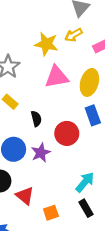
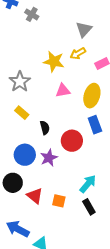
pink triangle: (57, 77) -> (63, 91), size x0.7
orange square: (51, 213) -> (59, 201), moved, turned 32

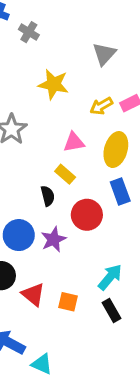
yellow arrow: (78, 53) -> (101, 106), moved
yellow star: (54, 62) -> (54, 84), moved
yellow rectangle: (22, 113) -> (65, 174), moved

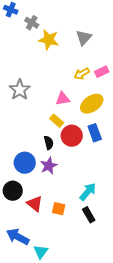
yellow star: (54, 84) -> (49, 40), moved
yellow ellipse: (116, 150) -> (92, 104), turned 40
black semicircle: (48, 196) -> (49, 143), moved
red circle: (87, 215) -> (72, 136), moved
cyan triangle: (42, 364) -> (41, 252), turned 42

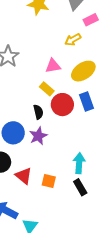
pink rectangle: (102, 72) -> (91, 20), moved
cyan arrow: (88, 192) -> (79, 163), turned -36

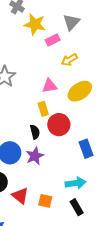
pink rectangle: (91, 20) -> (53, 40), moved
yellow rectangle: (47, 89) -> (43, 109), turned 32
blue rectangle: (86, 101) -> (86, 149), moved
cyan arrow: (79, 163) -> (76, 183), turned 78

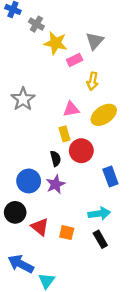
yellow arrow: (69, 60) -> (93, 81), turned -49

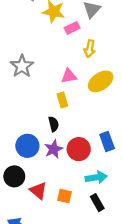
red circle: (81, 151) -> (79, 149), moved

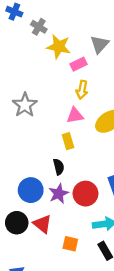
yellow arrow: (90, 49) -> (82, 90), moved
red triangle: (38, 191) -> (42, 224), moved

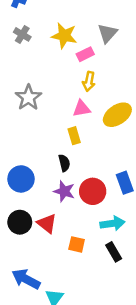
gray cross: (39, 27) -> (22, 34), moved
blue circle: (31, 190) -> (21, 179), moved
purple star: (59, 194) -> (64, 191), turned -30

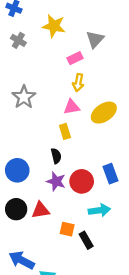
yellow star: (64, 36) -> (54, 26), moved
red triangle: (47, 223) -> (41, 210), turned -48
black rectangle: (114, 252) -> (86, 240), moved

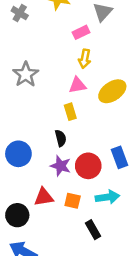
black circle: (16, 209) -> (17, 215), moved
orange square: (67, 229) -> (73, 201), moved

